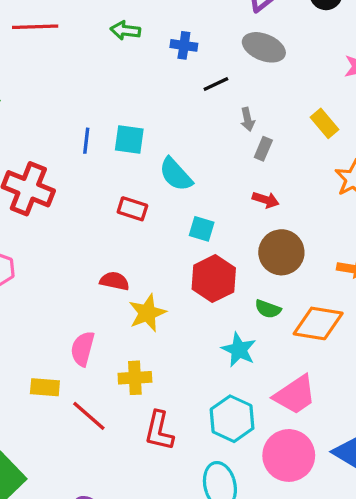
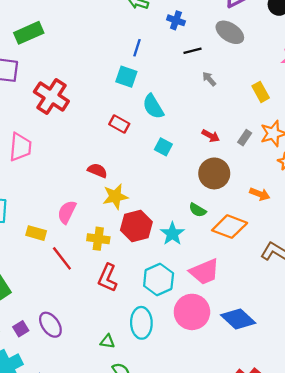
gray arrow: (248, 119) -> (209, 79), turned 140
blue line: (86, 141) -> (137, 48), moved
gray rectangle: (263, 149) -> (245, 138), moved
red hexagon: (214, 279) -> (136, 226), moved

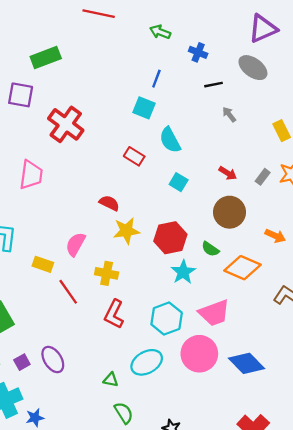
red hexagon: (136, 226) -> (170, 238), moved
cyan ellipse: (141, 323) -> (147, 362), turned 60

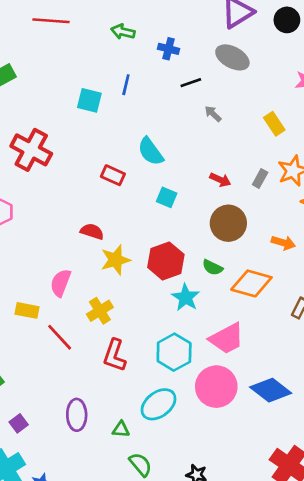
cyan square: (144, 108) -> (89, 100), moved
yellow cross: (107, 273) -> (100, 311), turned -35
purple ellipse: (53, 360) -> (77, 415), moved, turned 40

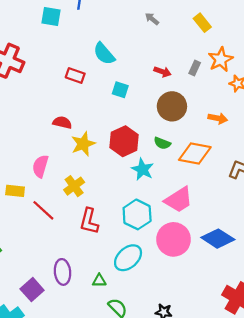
purple square: (19, 423) -> (32, 290), moved, size x1.5

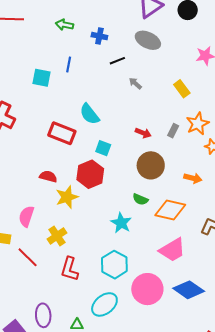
red rectangle: (75, 75) -> (62, 133), size x1.5
red hexagon: (124, 141) -> (90, 174), moved
pink trapezoid: (179, 200) -> (172, 250), moved

